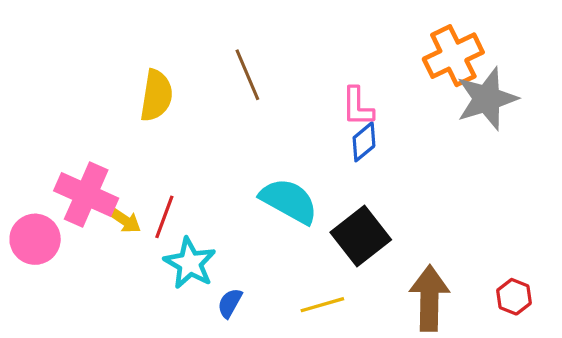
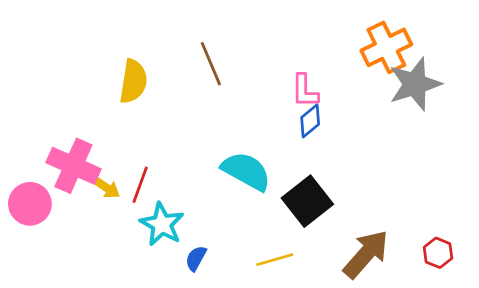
brown arrow: (429, 298) -> (366, 254), turned 40

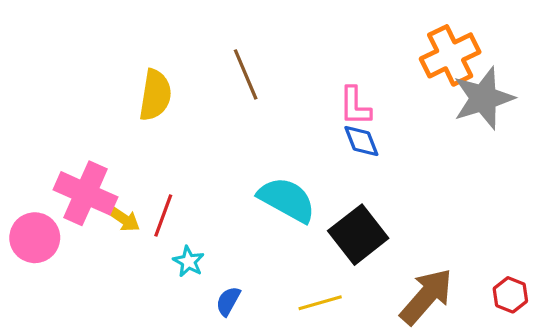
blue diamond: (310, 121) -> (361, 141), turned -72
cyan star: (162, 224) -> (189, 262), size x0.6

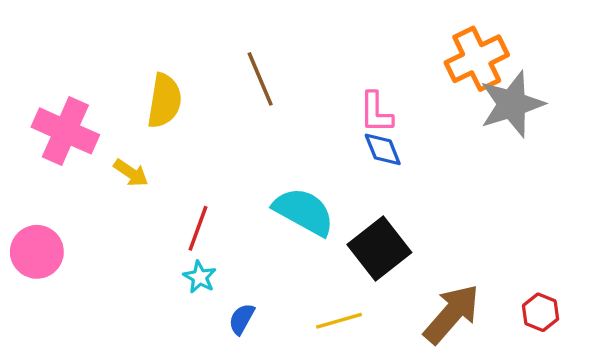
pink cross: (85, 193) -> (65, 131), moved
red line: (163, 216) -> (198, 228), moved
yellow arrow: (124, 219) -> (131, 173), moved

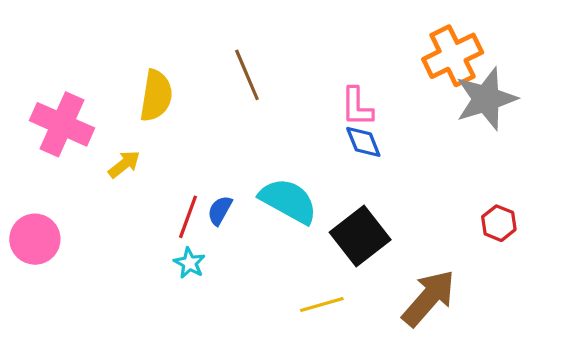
yellow arrow: (131, 173) -> (124, 164), turned -72
red hexagon: (541, 312) -> (499, 223), moved
blue semicircle: (242, 319) -> (220, 210), moved

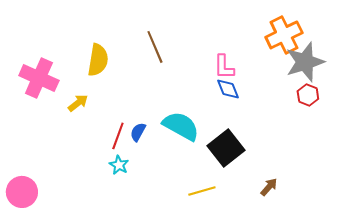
red hexagon: (499, 223) -> (308, 95), moved
pink circle: (35, 239) -> (22, 192), moved
brown arrow: (429, 298) -> (269, 187), size x0.5

